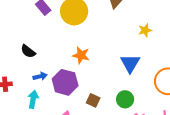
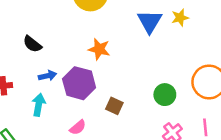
blue triangle: (130, 63) -> (150, 21), moved
green circle: (125, 99) -> (165, 95), moved

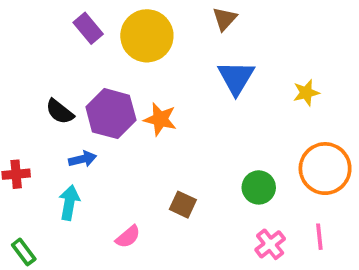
yellow star: (180, 18) -> (306, 93), moved
purple hexagon: (79, 83) -> (111, 114), moved

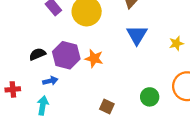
black semicircle: (60, 112) -> (37, 54), turned 119

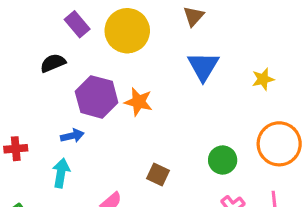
black semicircle: (37, 54) -> (53, 63), moved

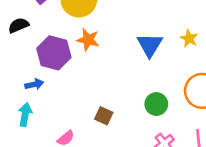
blue triangle: (203, 66) -> (150, 45), moved
yellow star: (263, 79) -> (189, 38), turned -30
orange star: (139, 102) -> (88, 40), moved

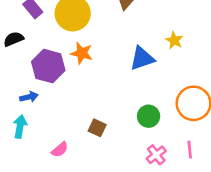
yellow star: (189, 38) -> (174, 40), moved
blue triangle: (150, 45) -> (142, 58), turned 40

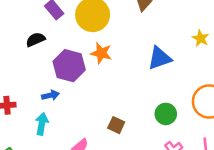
yellow star: (174, 40) -> (201, 38), moved

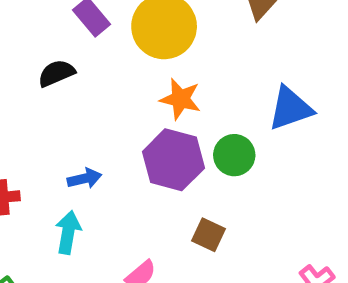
purple hexagon: (69, 66) -> (173, 160), moved
green circle: (166, 114) -> (234, 155), moved

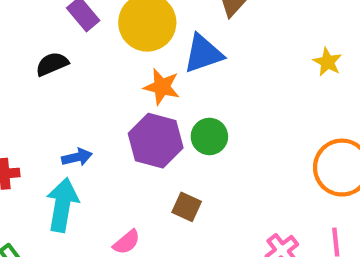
blue triangle: (290, 108) -> (203, 54), moved
cyan arrow: (68, 232) -> (62, 205), size x1.4

